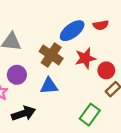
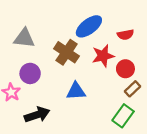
red semicircle: (101, 25) -> (125, 35), moved
blue triangle: (49, 86) -> (76, 91), moved
green rectangle: (90, 115) -> (123, 116), moved

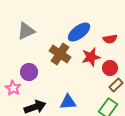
gray triangle: (24, 38) -> (26, 31), moved, turned -30
blue triangle: (76, 91) -> (68, 102), moved

